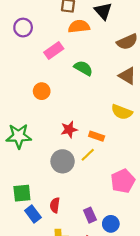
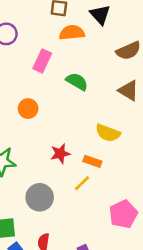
pink rectangle: (54, 51) -> (42, 61), turned -30
yellow semicircle: (122, 112) -> (108, 133), moved
gray circle: (63, 161) -> (40, 197), moved

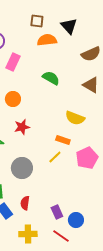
pink rectangle: (42, 61) -> (13, 62), moved
red star: (60, 154) -> (22, 127), moved
pink pentagon: (123, 214) -> (87, 158), moved

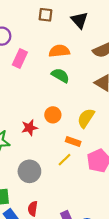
orange semicircle: (47, 40) -> (59, 51), moved
orange circle: (13, 99) -> (53, 115), moved
yellow semicircle: (75, 118) -> (86, 118), turned 102

